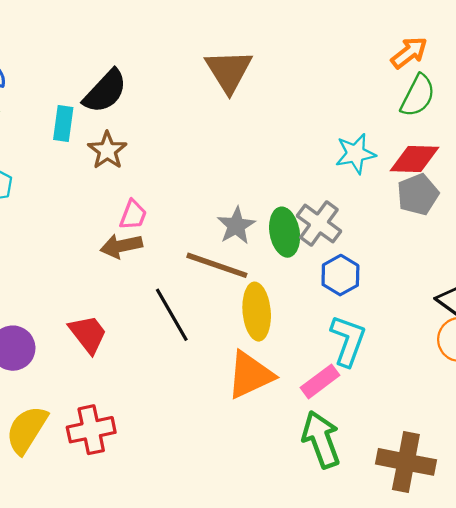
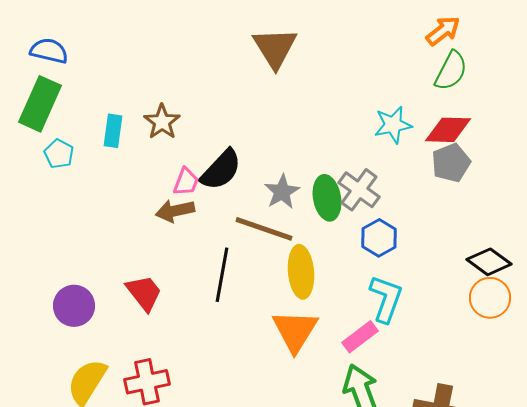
black semicircle: (105, 91) -> (221, 170), moved
cyan rectangle: (63, 124) -> (113, 131), moved
black line: (172, 315) -> (222, 275), turned 40
orange triangle: (250, 375) -> (295, 331), turned -33

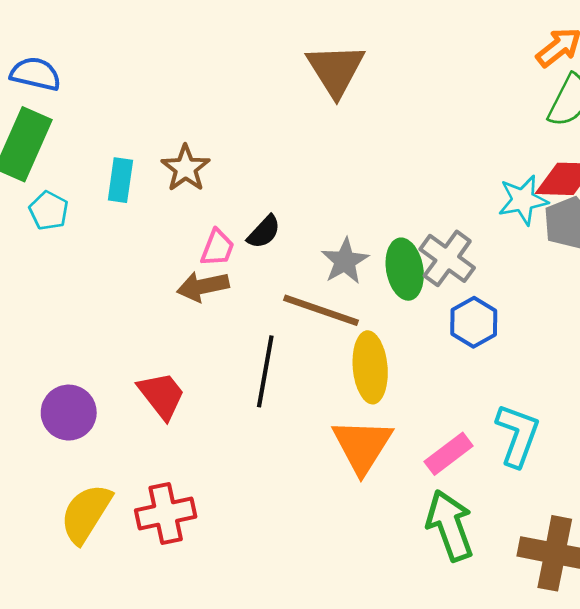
cyan star: (393, 125) -> (523, 200), moved
black semicircle: (221, 170) -> (264, 232), size x0.6
cyan L-shape: (386, 299) -> (518, 435), moved

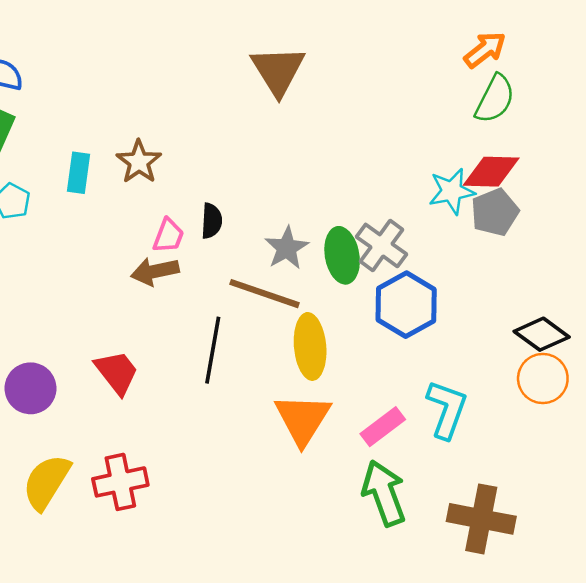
black semicircle: (264, 232) -> (212, 221), turned -40
blue hexagon: (474, 322) -> (406, 305), size x1.4

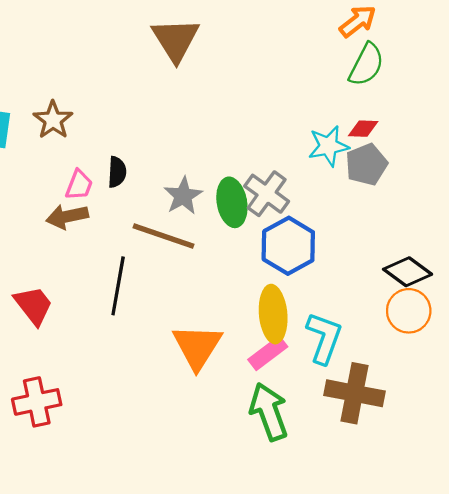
red diamond: (491, 172) -> (363, 129), size x0.6
yellow ellipse: (310, 346) -> (273, 314), moved
brown cross: (481, 519) -> (354, 393), moved

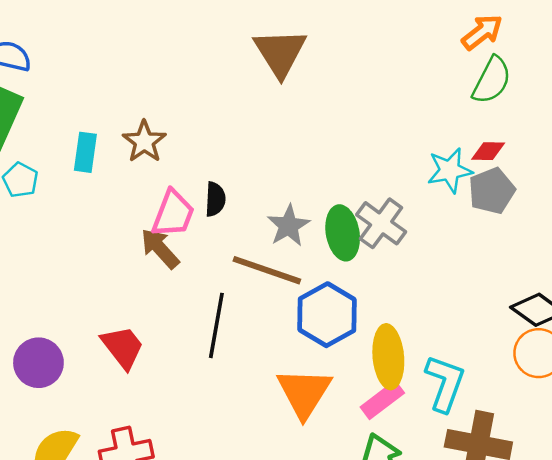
pink trapezoid: (79, 185) -> (173, 214), size x1.4
brown arrow: (67, 216) -> (160, 249), turned 60
blue hexagon: (288, 246) -> (327, 315), moved

